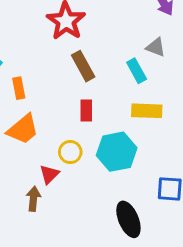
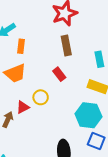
red rectangle: (86, 110) -> (59, 74), turned -56
cyan hexagon: (117, 152) -> (88, 115), moved

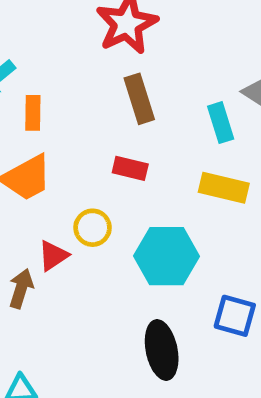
red rectangle: (59, 74) -> (130, 168), turned -32
cyan hexagon: (88, 115) -> (166, 256), moved

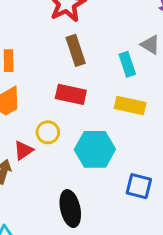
red rectangle: (130, 168) -> (71, 94), size x1.4
black ellipse: (162, 350) -> (70, 209), moved

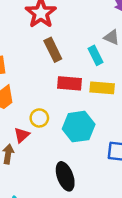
red rectangle: (71, 94) -> (69, 83), moved

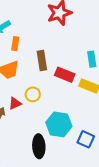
brown rectangle: (53, 50) -> (42, 60), moved
cyan hexagon: (79, 127) -> (59, 124), moved

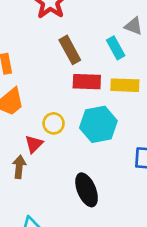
brown rectangle: (42, 60) -> (70, 50), moved
cyan hexagon: (59, 124) -> (98, 124), moved

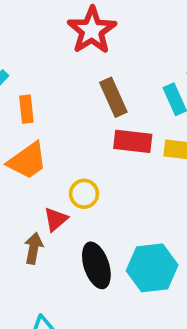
cyan hexagon: (98, 124) -> (152, 268), moved
black ellipse: (87, 190) -> (96, 265), moved

